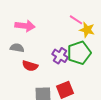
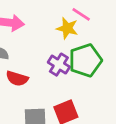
yellow star: (87, 30) -> (67, 28), moved

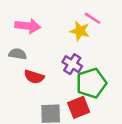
green pentagon: (85, 60) -> (91, 83), moved

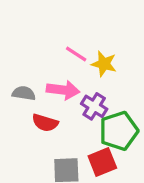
pink line: (93, 18) -> (76, 54), moved
pink arrow: (28, 26) -> (63, 90), moved

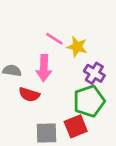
pink arrow: (63, 90) -> (44, 68), turned 85
purple cross: (94, 106) -> (94, 73), moved

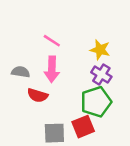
pink line: (54, 39) -> (52, 41), moved
yellow star: (77, 47) -> (100, 50), moved

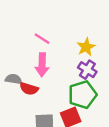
yellow star: (100, 50) -> (86, 47), turned 30
gray semicircle: (21, 72) -> (13, 79), moved

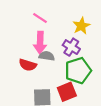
purple cross: (87, 70) -> (71, 47), moved
gray semicircle: (13, 79) -> (47, 56), moved

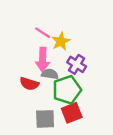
yellow star: (81, 26) -> (61, 41), moved
green pentagon: (78, 71) -> (67, 90), moved

